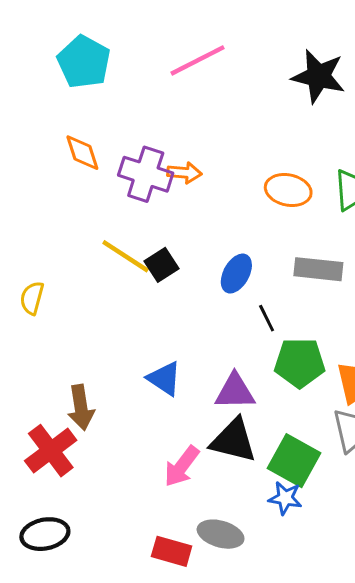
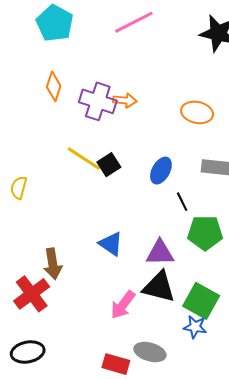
orange diamond: (82, 153) -> (54, 86), turned 36

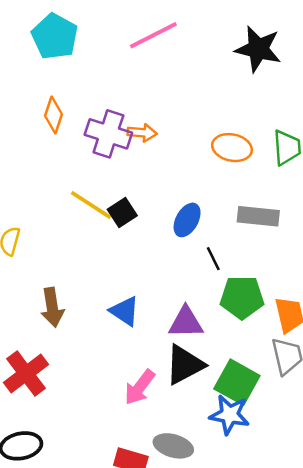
brown arrow: (53, 264) -> (52, 307), moved
black triangle: (159, 287) -> (185, 365), turned -42
blue star: (195, 327) -> (230, 415), size x1.4

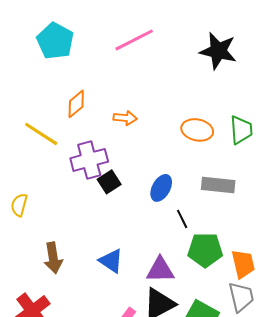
orange diamond: (53, 115) -> (76, 104), moved, turned 32
purple cross: (108, 134) -> (89, 160), moved, turned -33
yellow line: (91, 205) -> (41, 134), moved

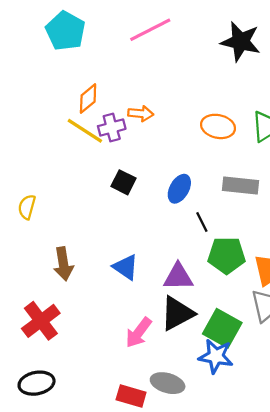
yellow line: (41, 134) -> (85, 131), moved
purple cross: (89, 160) -> (112, 128), moved, size x0.7
black square: (109, 182) -> (123, 182), turned -30

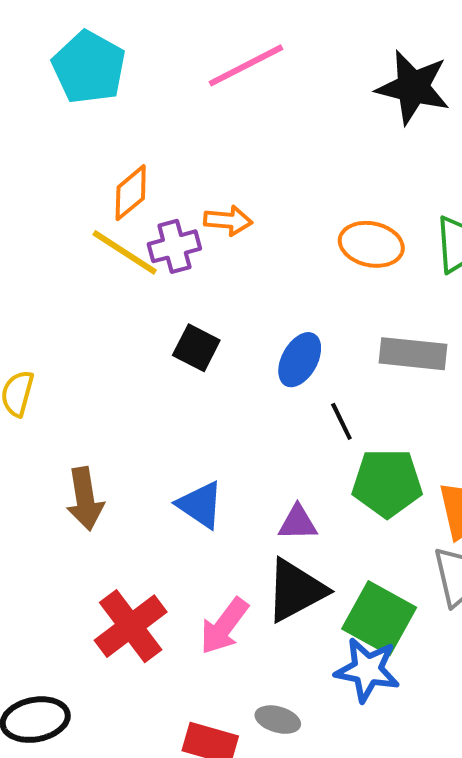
purple triangle: (178, 277) -> (298, 523), size x0.7
red cross: (41, 321) -> (131, 626), moved
gray ellipse: (168, 383) -> (278, 720), size x0.7

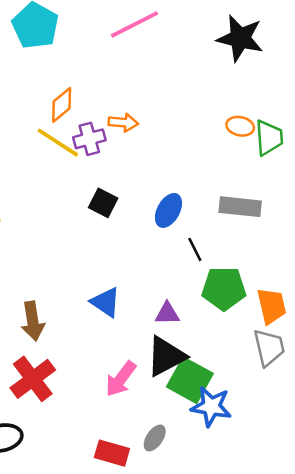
orange ellipse: (371, 244) -> (240, 126), moved, size x0.7
brown arrow: (85, 499) -> (33, 321), moved
green square: (379, 618) -> (190, 380), moved
red cross: (131, 626) -> (33, 379), moved
gray ellipse: (278, 720) -> (155, 438), turned -72

